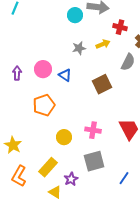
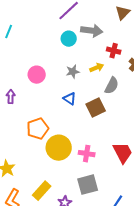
gray semicircle: (128, 62) -> (112, 86), moved
pink circle: (43, 69) -> (37, 75), moved
blue triangle: (65, 75) -> (70, 99), moved
yellow circle: (64, 137) -> (59, 148), moved, size x1.6

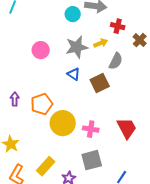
gray star: (73, 72) -> (77, 47), size x1.6
purple arrow: (11, 97) -> (15, 99), moved

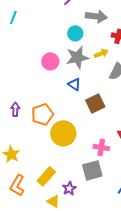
cyan circle: (73, 14) -> (75, 33), moved
pink circle: (41, 50) -> (50, 61), moved
brown square: (100, 83) -> (95, 103), moved
pink cross: (91, 129) -> (101, 147), moved

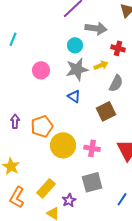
cyan line: (13, 17) -> (13, 39), moved
pink circle: (50, 61) -> (41, 70), moved
brown square: (95, 103) -> (106, 111), moved
pink cross: (101, 147) -> (92, 148), moved

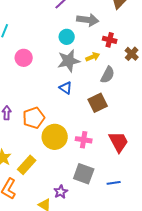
pink circle: (41, 70) -> (24, 58), moved
gray square: (92, 182) -> (84, 174), turned 35
yellow rectangle: (46, 188) -> (27, 165), moved
blue line: (122, 199) -> (114, 183), moved, turned 48

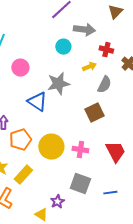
gray star: (69, 61) -> (58, 84), moved
blue triangle: (66, 88) -> (37, 102), moved, size x1.5
orange pentagon: (34, 118) -> (20, 140), moved

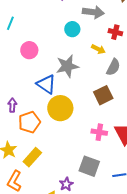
yellow arrow: (89, 67) -> (98, 49), turned 48
yellow circle: (51, 147) -> (60, 108), moved
pink cross: (80, 150) -> (99, 132), moved

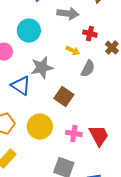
cyan circle: (72, 29) -> (29, 31), moved, size x1.5
brown square: (103, 95) -> (64, 97), moved, turned -30
yellow circle: (60, 108) -> (40, 127), moved

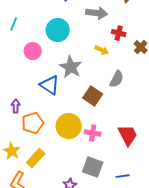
gray star: (42, 68) -> (71, 67), turned -30
gray semicircle: (88, 69) -> (117, 79), moved
pink cross: (74, 134) -> (93, 133), moved

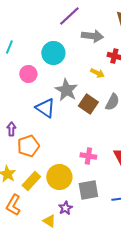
brown square: (93, 96) -> (88, 104), moved
yellow circle: (69, 126) -> (59, 177), moved
gray square: (93, 167) -> (88, 190), turned -30

